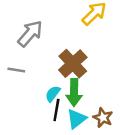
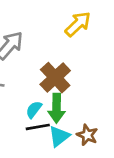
black line: (56, 110) -> (38, 127), turned 70

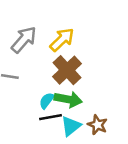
yellow arrow: (78, 24) -> (62, 40), moved
green arrow: (57, 108) -> (68, 99), turned -80

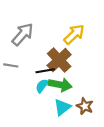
yellow arrow: (62, 40) -> (74, 34), moved
black line: (50, 117) -> (45, 71), moved

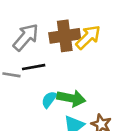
brown cross: (59, 60) -> (65, 36), moved, turned 35
black line: (45, 71) -> (34, 67), moved

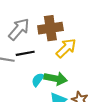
yellow arrow: (88, 37) -> (66, 48), moved

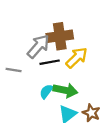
gray arrow: (19, 29) -> (38, 46), moved
black line: (25, 53) -> (50, 62), moved

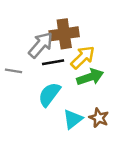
green arrow: (65, 90) -> (90, 77), moved, turned -30
cyan semicircle: (46, 91) -> (49, 94), size x1.5

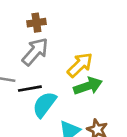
brown cross: (64, 34) -> (36, 23), moved, size x0.6
black line: (53, 62) -> (30, 89), moved

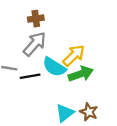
cyan semicircle: (44, 104) -> (54, 67), moved, turned -95

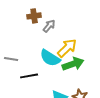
gray arrow: (35, 44) -> (49, 26), moved, size x0.6
black line: (30, 76) -> (29, 76), moved

